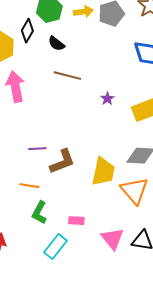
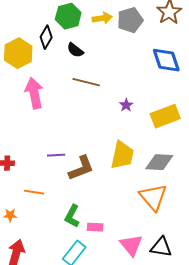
yellow trapezoid: (103, 172) -> (122, 155), moved
orange line: (29, 186) -> (34, 192), moved
green L-shape: (39, 213) -> (72, 216), moved

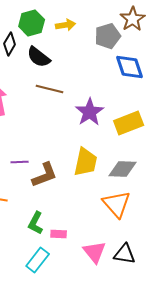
gray pentagon: (130, 20) -> (108, 36), moved
black semicircle: (75, 50) -> (39, 57), size x1.4
purple star: (126, 105) -> (90, 112), size x2.0

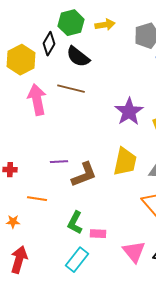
brown line: (50, 89) -> (71, 89), moved

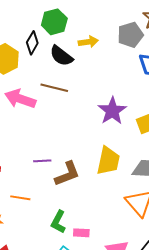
yellow arrow: (105, 25) -> (88, 42), moved
pink arrow: (37, 100) -> (20, 99), turned -60

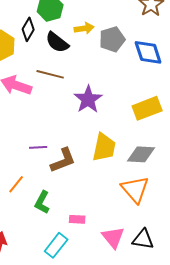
gray pentagon: (130, 35) -> (112, 39), moved
purple star: (112, 111) -> (88, 99), moved
orange line: (20, 198) -> (16, 184), turned -60
green L-shape: (58, 222) -> (42, 202), moved

